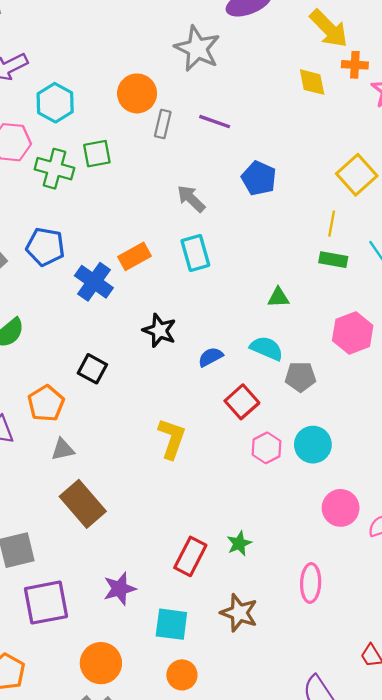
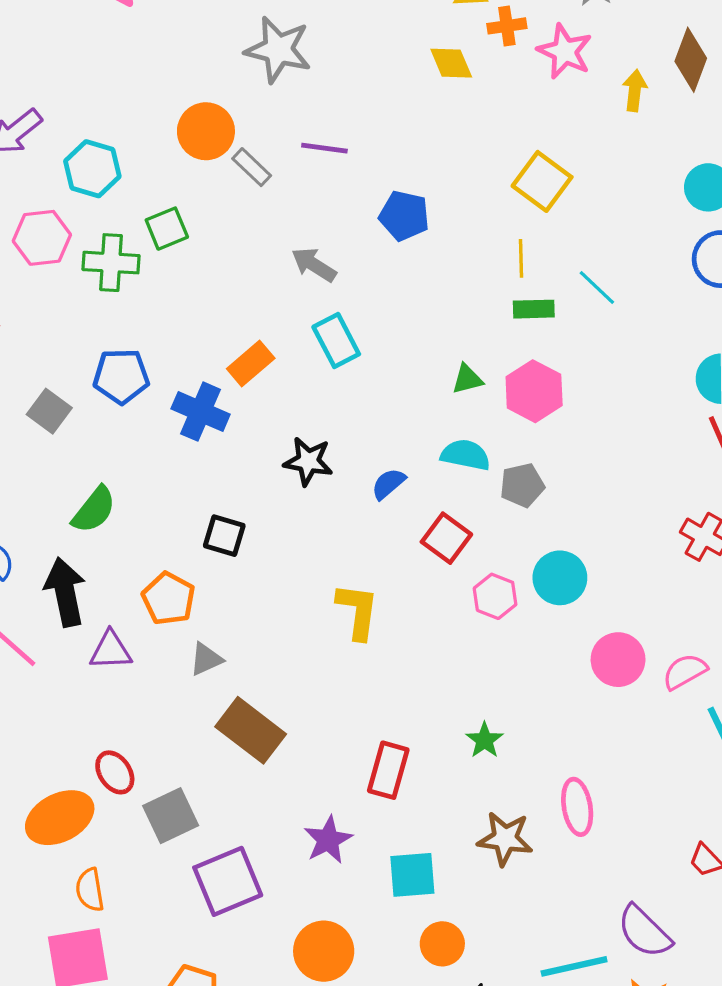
gray rectangle: (163, 124) -> (252, 167), turned -48
pink hexagon: (353, 333) -> (534, 391), moved
red rectangle: (190, 556) -> (388, 770), moved
pink ellipse: (311, 583) -> (577, 807), moved

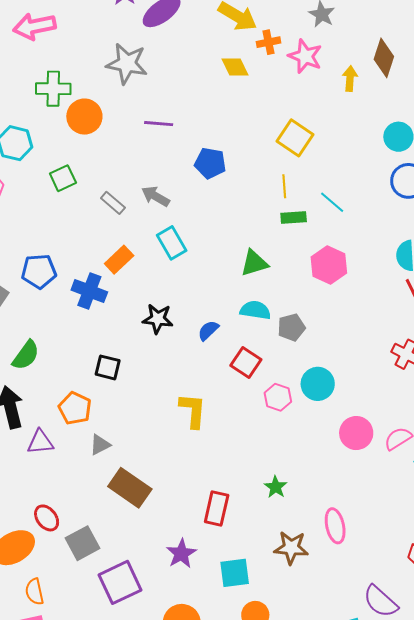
gray rectangle: (252, 167) -> (113, 203), moved
green cross: (111, 263) -> (53, 89), moved
green triangle: (467, 379) -> (254, 263), size x1.4
pink hexagon: (534, 391) -> (329, 265), moved

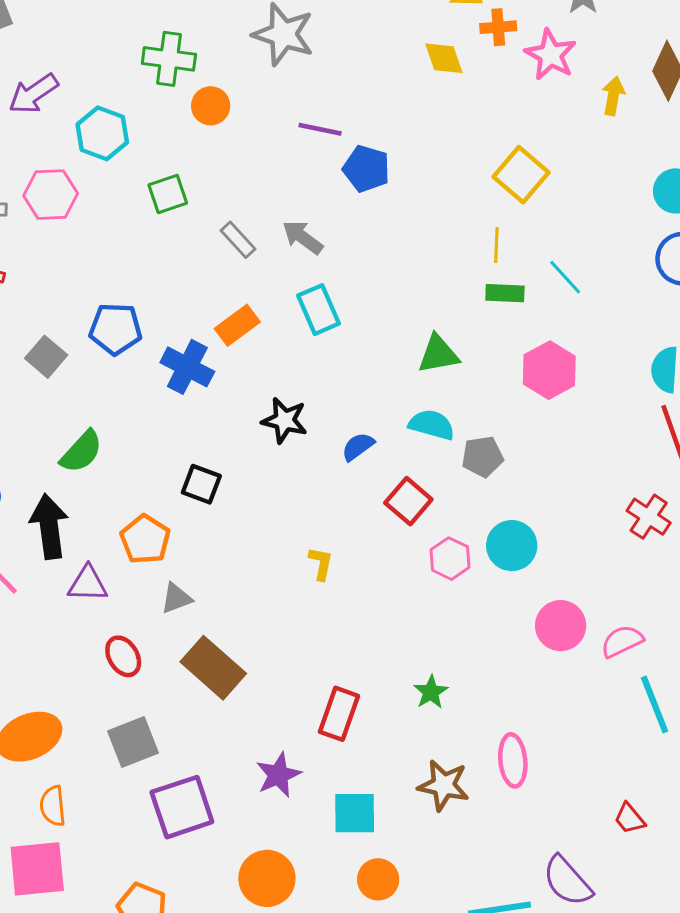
orange circle: (84, 117) -> (211, 106), size x0.7
blue pentagon: (210, 163) -> (366, 169), moved
yellow L-shape: (193, 411) -> (321, 563), size x0.6
red ellipse: (47, 518) -> (123, 656), moved

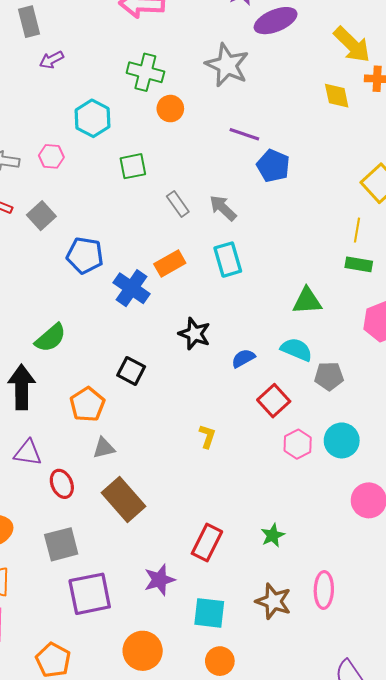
purple arrow: (33, 94) -> (52, 60), moved, size x0.7
pink hexagon: (51, 195) -> (51, 156), size x0.7
gray square: (46, 357) -> (41, 216), moved
purple triangle: (88, 584) -> (28, 453), moved

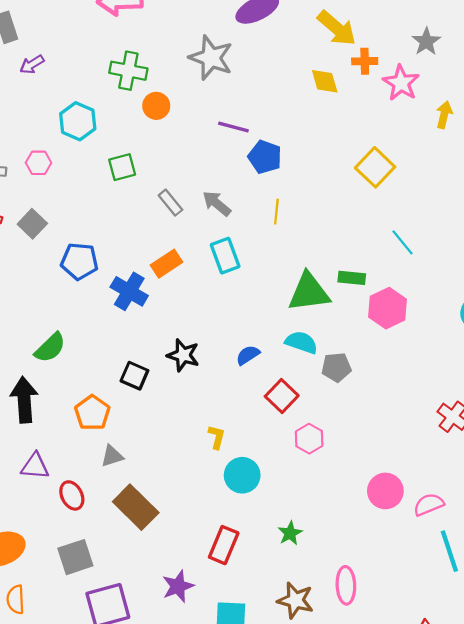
yellow line: (357, 230) -> (276, 212), moved
green rectangle: (359, 264) -> (352, 278), moved
green triangle: (307, 301) -> (309, 292), size x1.4
black star: (194, 334) -> (183, 355), moved
cyan circle: (342, 440) -> (242, 475), moved

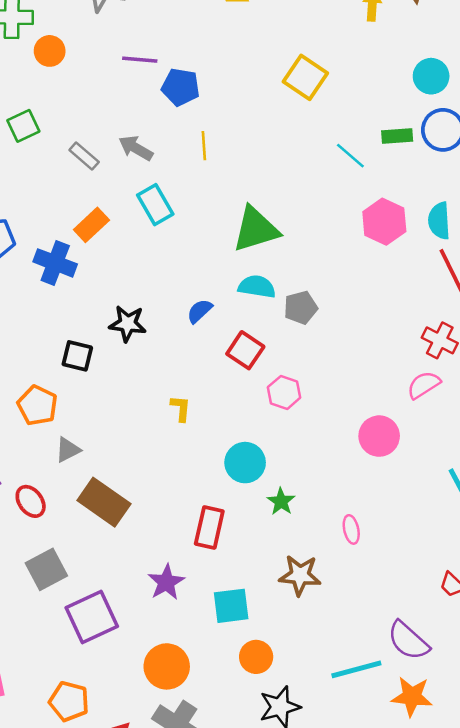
green rectangle: (352, 278) -> (397, 136), moved
pink hexagon: (388, 308) -> (384, 222), moved
cyan circle: (242, 475) -> (245, 463), moved
pink semicircle: (429, 505) -> (424, 385), moved
pink ellipse: (346, 585) -> (351, 529), moved, size x0.7

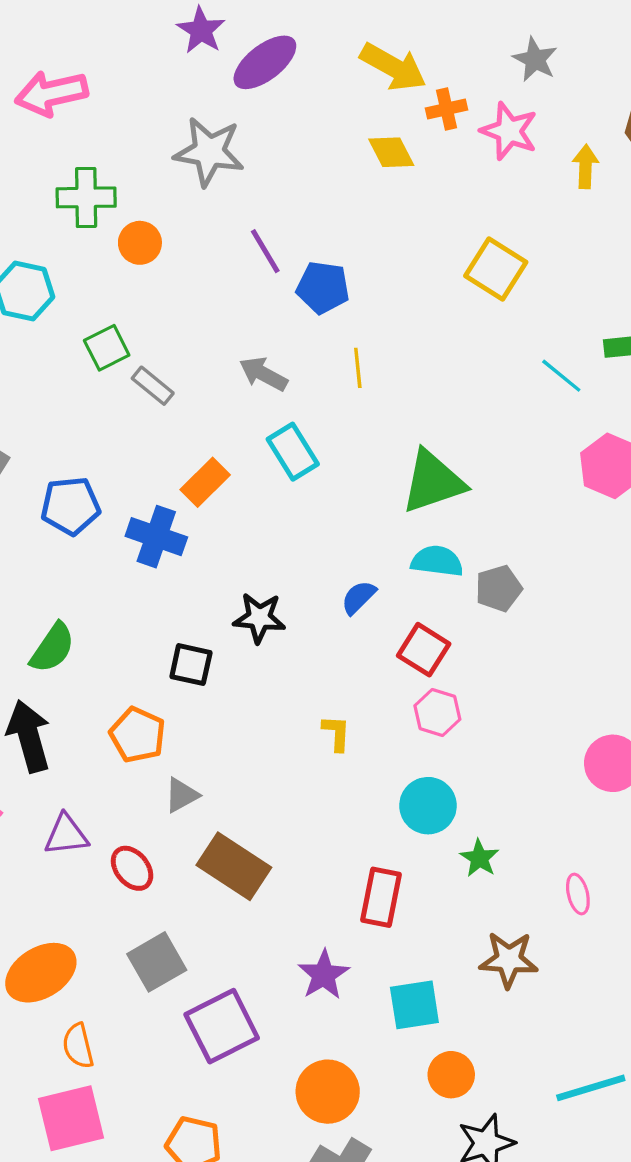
purple line: (140, 60) -> (265, 251), turned 56
gray rectangle: (84, 156) -> (153, 386), moved
pink hexagon: (284, 392) -> (437, 712), moved

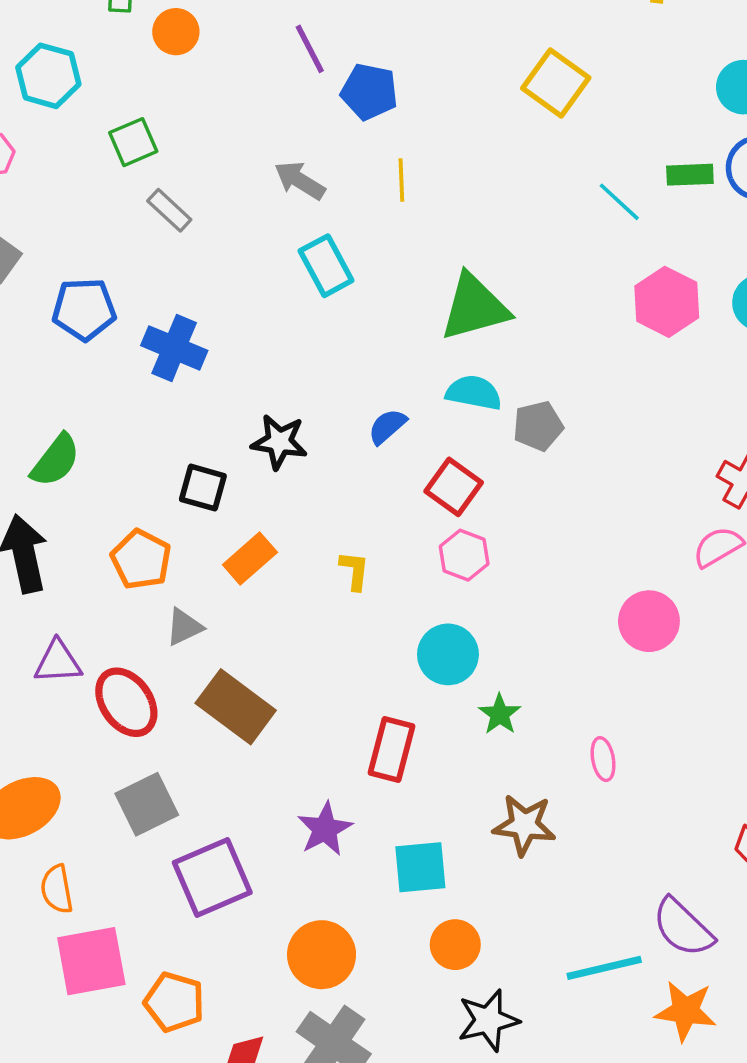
gray rectangle: (153, 386) -> (169, 210), moved
orange rectangle: (205, 482) -> (250, 558), moved
red ellipse: (132, 868) -> (126, 702), size x1.4
pink square: (71, 1118) -> (91, 961), moved

